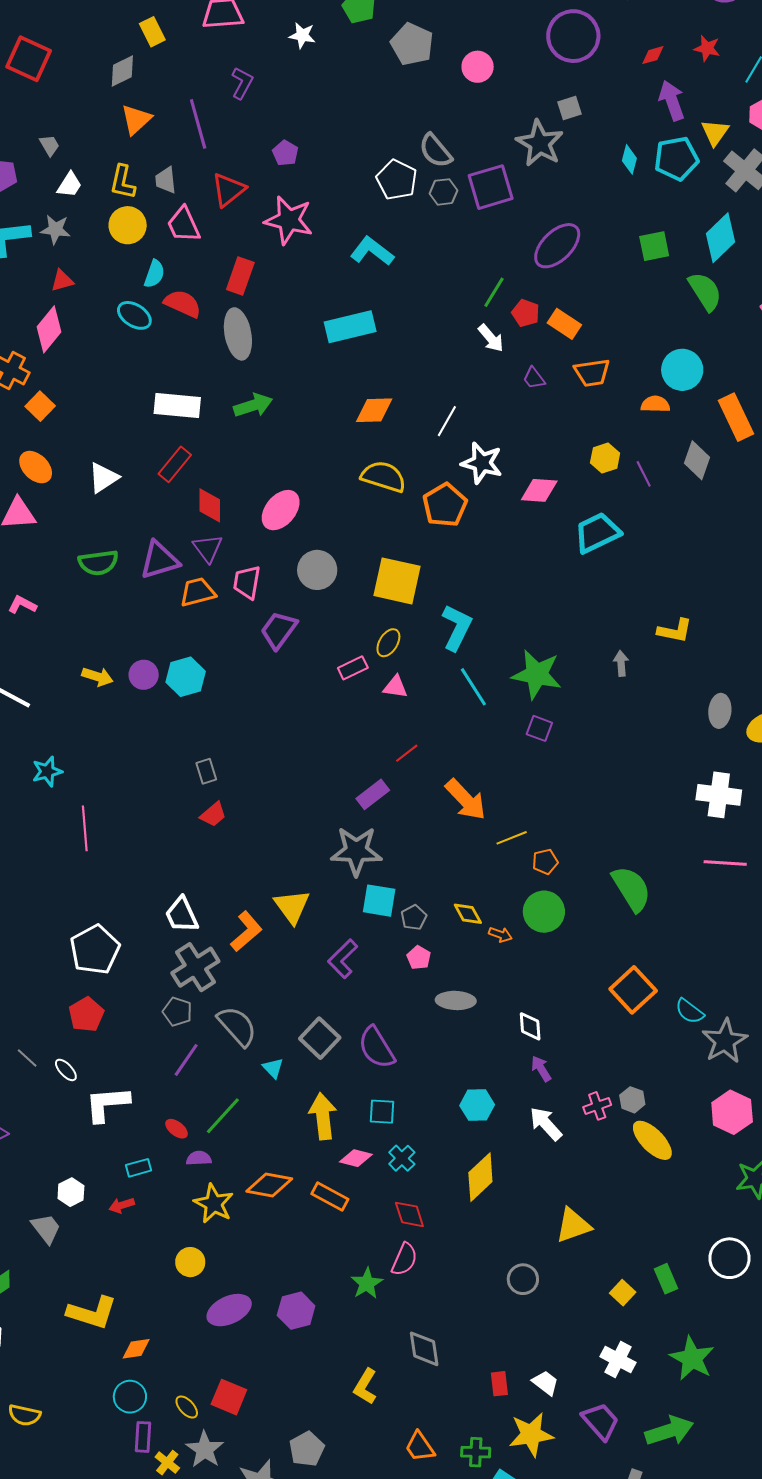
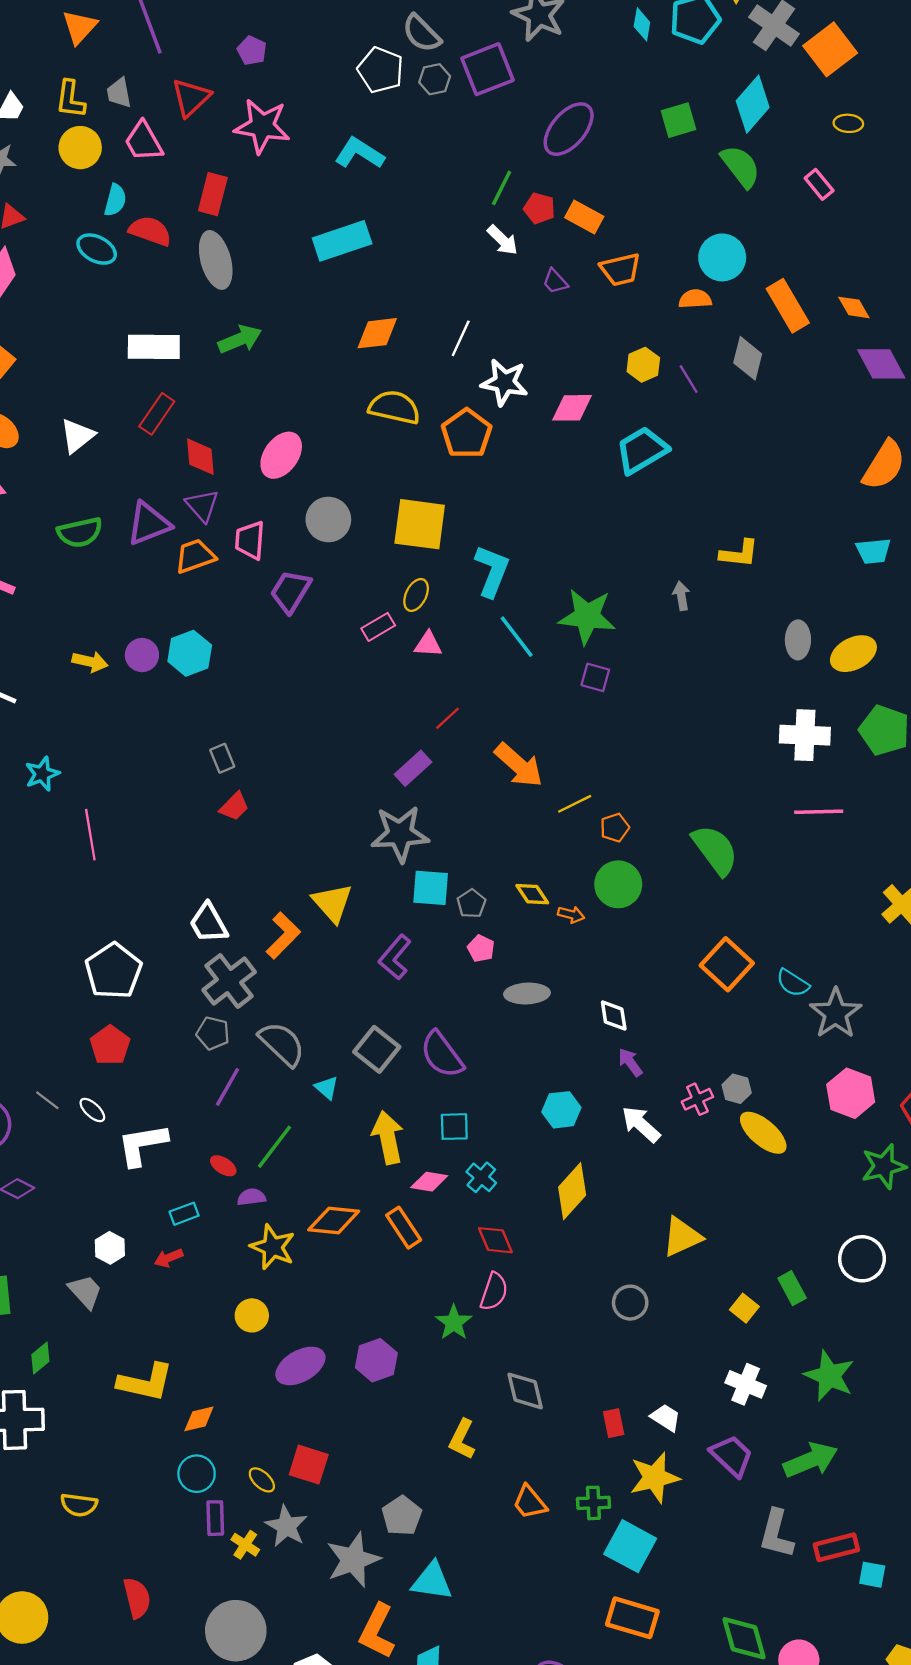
orange rectangle: (330, 1196) -> (404, 1228), turned 33

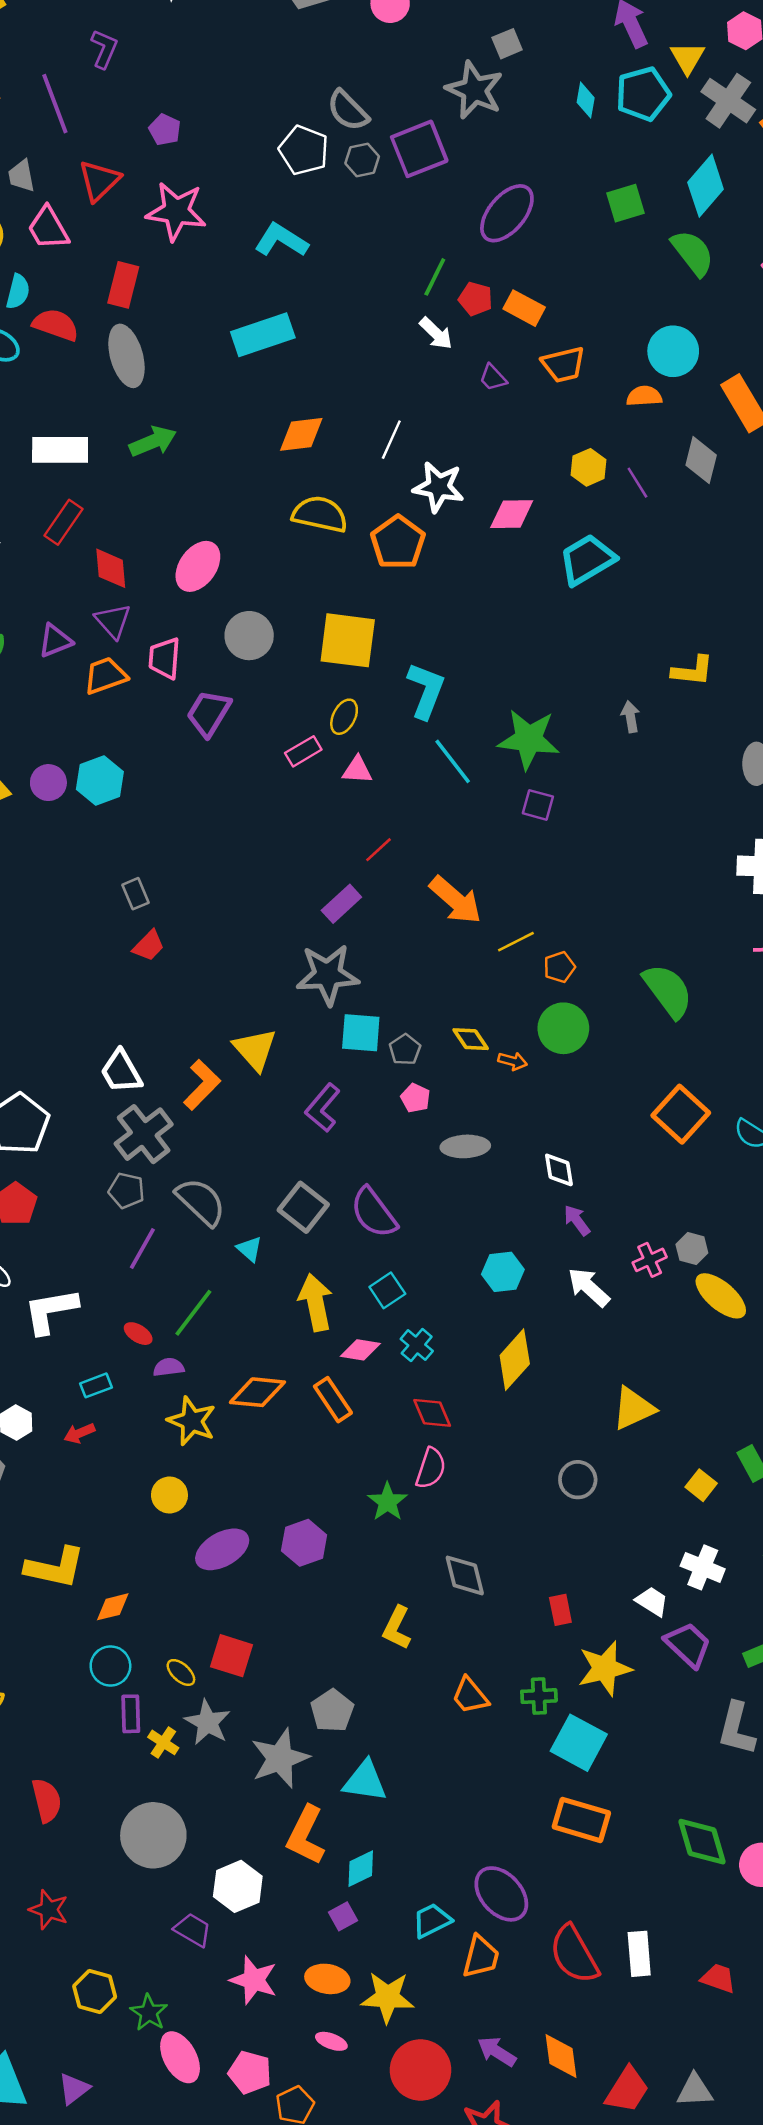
purple triangle: (149, 524) -> (55, 641), size x0.7
cyan square: (454, 1127) -> (387, 1290), turned -32
white trapezoid: (666, 1418) -> (652, 1601), moved

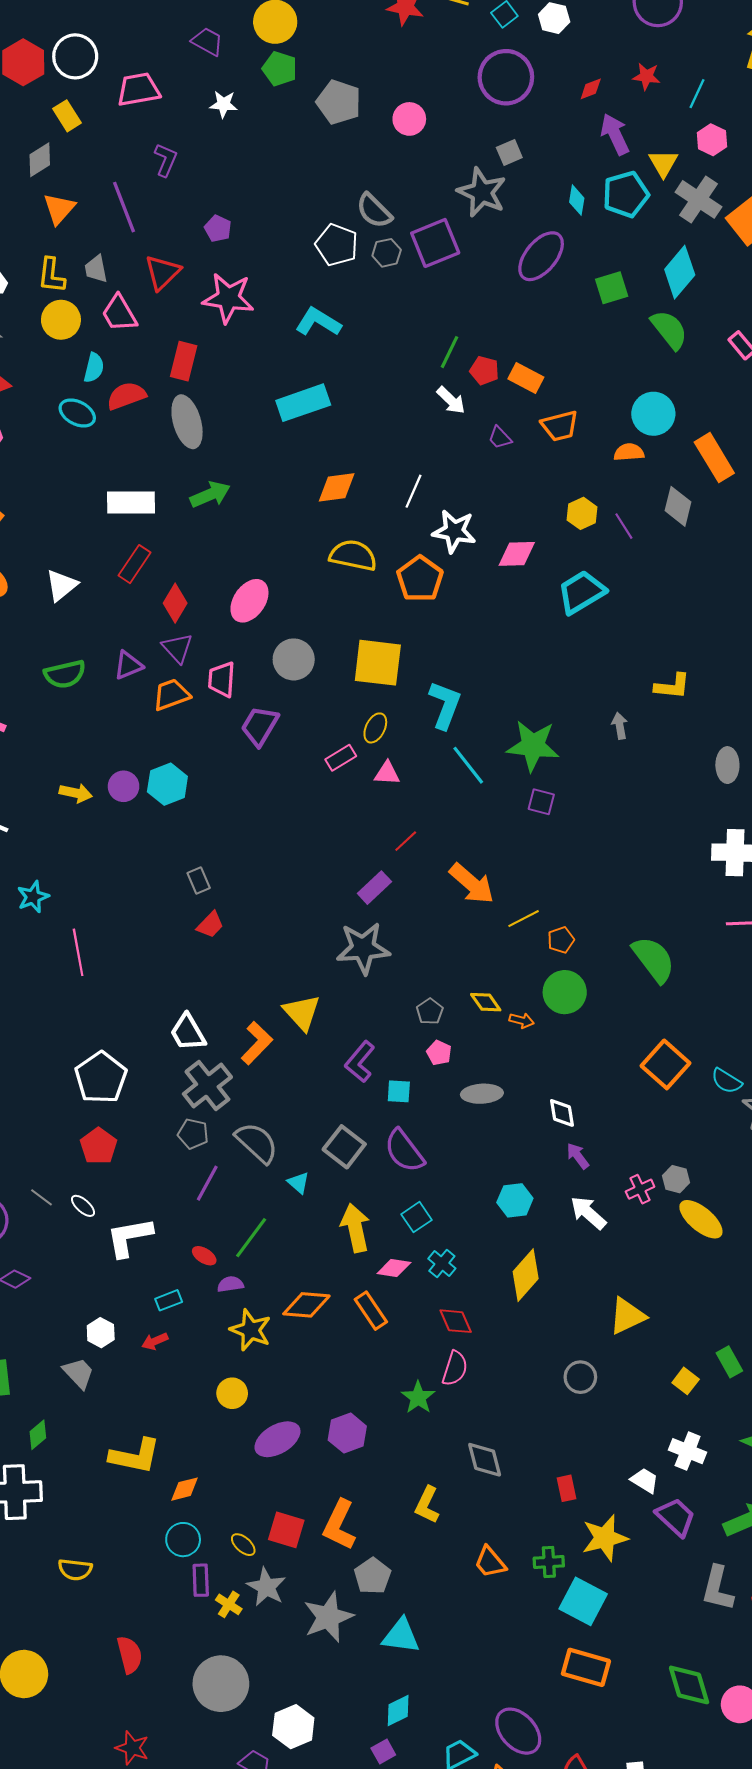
purple ellipse: (507, 213) -> (541, 256), moved
red semicircle: (56, 325) -> (126, 396), turned -39
red diamond: (111, 568) -> (175, 603), turned 36
cyan square: (361, 1033) -> (399, 1091), moved, size x0.7
orange L-shape: (306, 1835) -> (339, 1525), moved

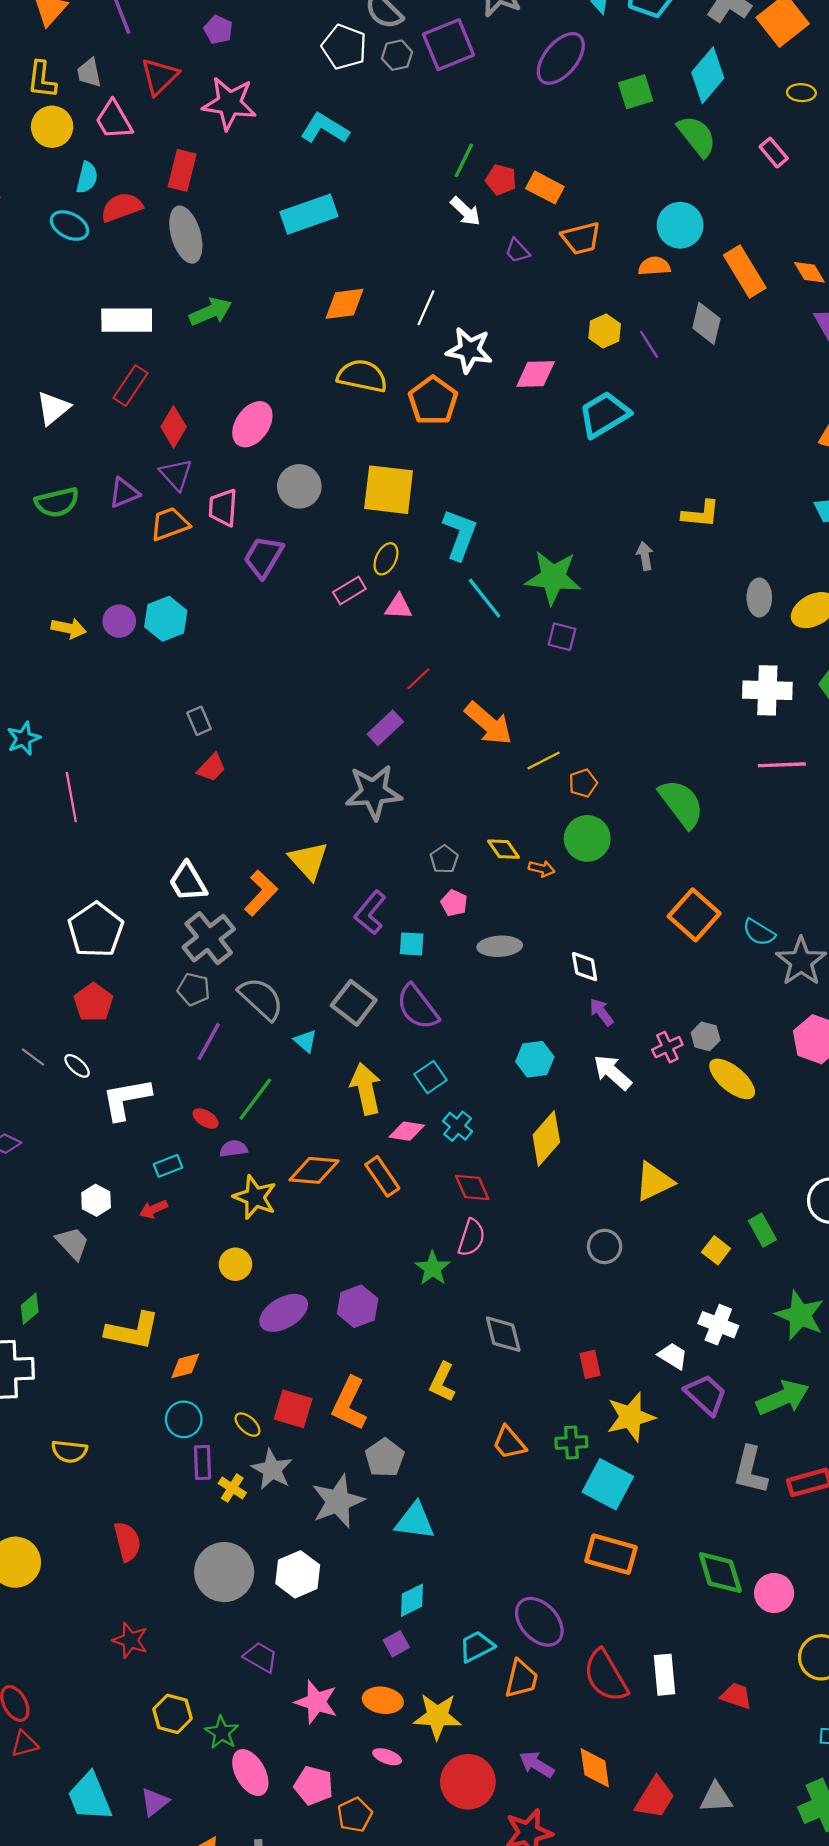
white hexagon: (293, 1727) -> (298, 1574), moved

